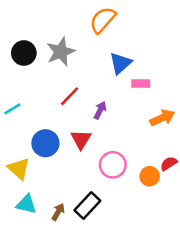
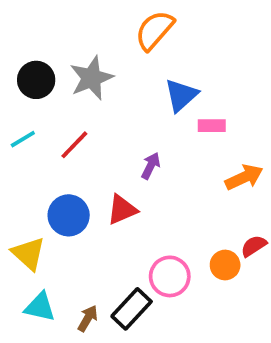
red line: (70, 96) -> (74, 145), moved
cyan line: (12, 109) -> (23, 139), moved
red triangle: (81, 139) -> (122, 210), turned 35
pink circle: (113, 165) -> (170, 276), moved

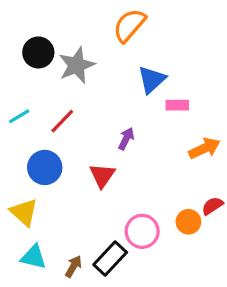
black circle: (36, 80) -> (38, 52), moved
red triangle: (122, 210) -> (102, 175), turned -32
blue circle: (69, 215) -> (45, 167), moved

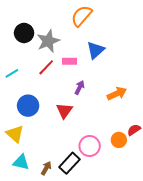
pink rectangle: (177, 105) -> (69, 61), moved
red line: (62, 121) -> (46, 67), moved
orange arrow: (204, 148) -> (117, 94), moved

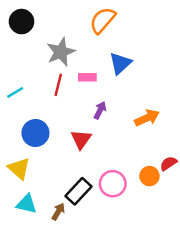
black circle: (24, 33) -> (22, 22), moved
red line: (46, 67) -> (58, 85), turned -30
black rectangle: (69, 163) -> (79, 191), moved

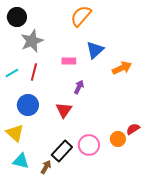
gray star: (61, 52) -> (32, 41), moved
red line: (58, 85) -> (34, 72), moved
orange arrow: (147, 118) -> (122, 68), moved

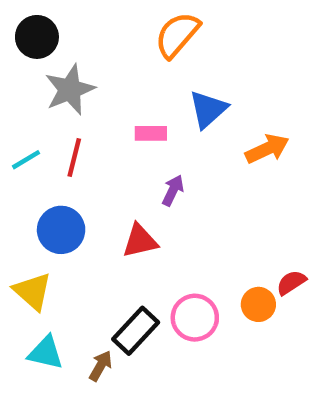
red triangle: (64, 110) -> (140, 241), turned 42

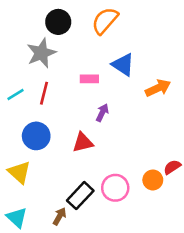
black circle: (37, 37) -> (58, 22), moved
blue triangle: (208, 109) -> (123, 65), turned -45
cyan triangle: (46, 353) -> (17, 218), moved, turned 30

